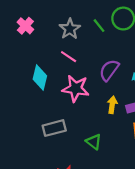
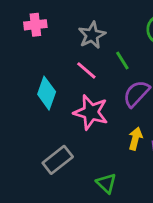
pink cross: (25, 26) -> (35, 25), turned 35
green line: (99, 26) -> (122, 61), moved
gray rectangle: (54, 128) -> (58, 160), turned -30

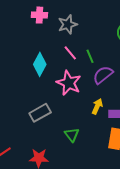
gray star: (92, 35) -> (68, 24), moved
green line: (122, 61) -> (90, 56), moved

